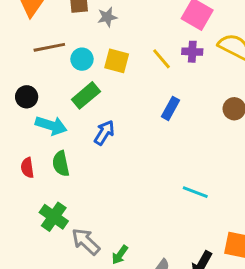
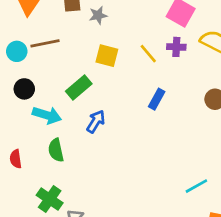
cyan circle: (82, 59) -> (17, 51), moved
red semicircle: (27, 168) -> (16, 159), moved
cyan line: (195, 192) -> (196, 186), moved, turned -50

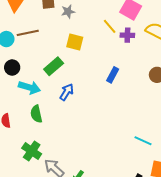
yellow line: (148, 54) -> (110, 26), moved
cyan line: (196, 186) -> (143, 141), turned 54

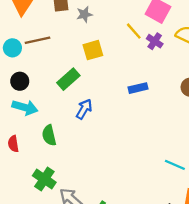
purple cross: (127, 35) -> (155, 41), turned 32
yellow square: (75, 42) -> (93, 50), turned -30
blue rectangle: (113, 75) -> (138, 88), turned 49
cyan arrow: (29, 87) -> (25, 107), moved

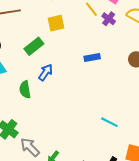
green semicircle: (49, 135) -> (25, 90), moved
cyan line: (175, 165) -> (109, 122), moved

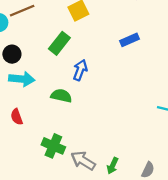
green semicircle: (25, 90) -> (61, 96), turned 126

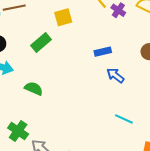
blue arrow: (80, 70) -> (115, 75), moved, turned -84

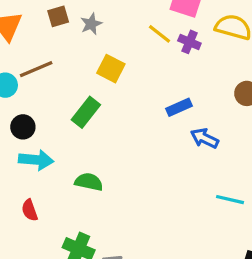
yellow square: (63, 17) -> (111, 69), turned -36

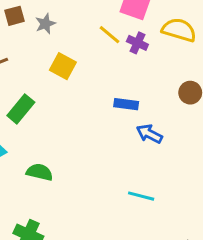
blue rectangle: (179, 107) -> (126, 104), turned 30
green rectangle: (86, 112) -> (21, 109), moved
cyan line: (230, 200) -> (141, 196), moved

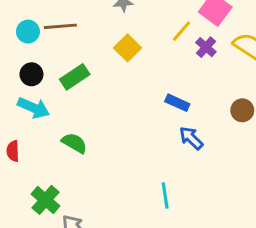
yellow line: (109, 35) -> (182, 31), turned 75
cyan line: (141, 196) -> (165, 195), turned 50

